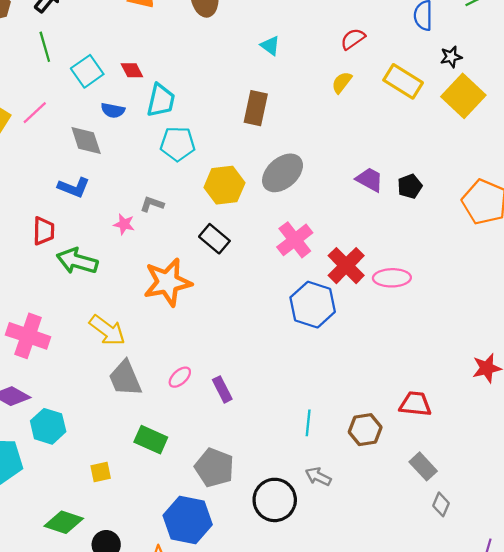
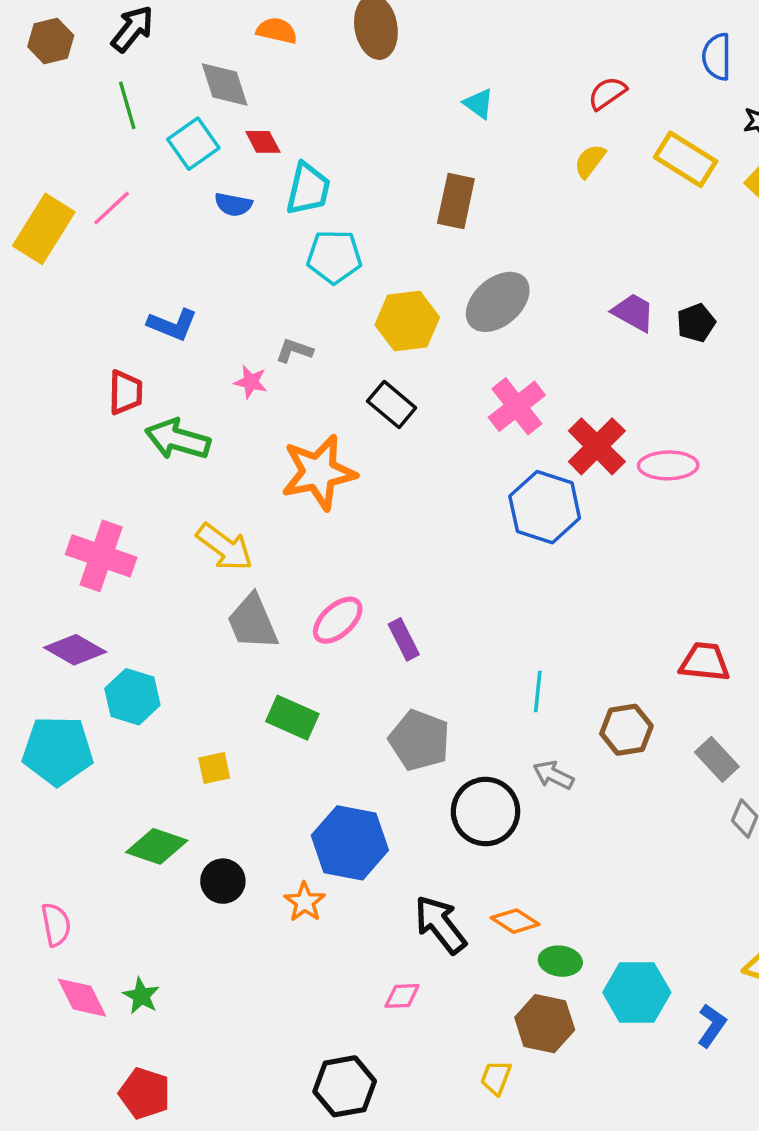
gray diamond: (86, 141) -> (225, 84), moved
pink ellipse: (180, 377) -> (338, 620), size x1.4
brown hexagon: (365, 430) -> (626, 730), moved
gray pentagon: (214, 468) -> (419, 740), moved

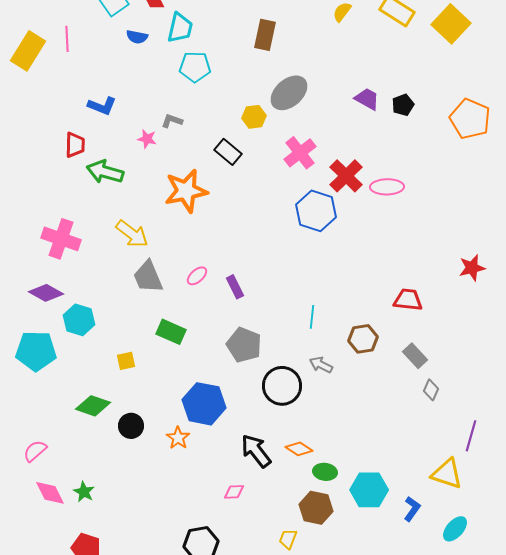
pink line: (112, 208) -> (67, 39), turned -50
yellow hexagon: (407, 321) -> (254, 117), moved, size x0.7
pink ellipse: (338, 620) -> (197, 276), size x0.7
pink semicircle: (56, 925) -> (35, 451), turned -120

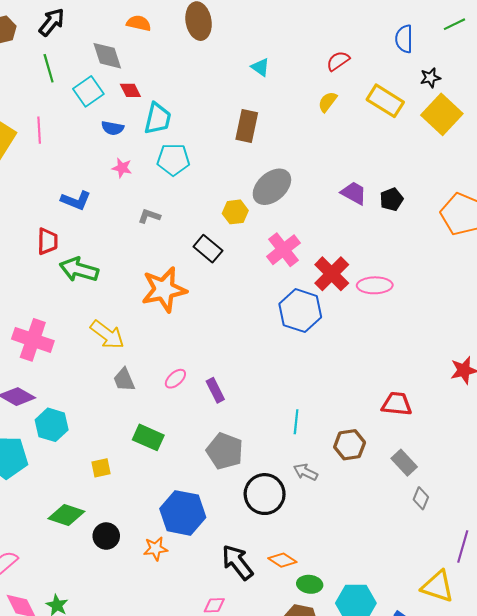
pink star: (147, 139) -> (122, 168), moved
gray trapezoid: (148, 277) -> (124, 380), size x0.7
orange star: (178, 438) -> (156, 549), turned 30

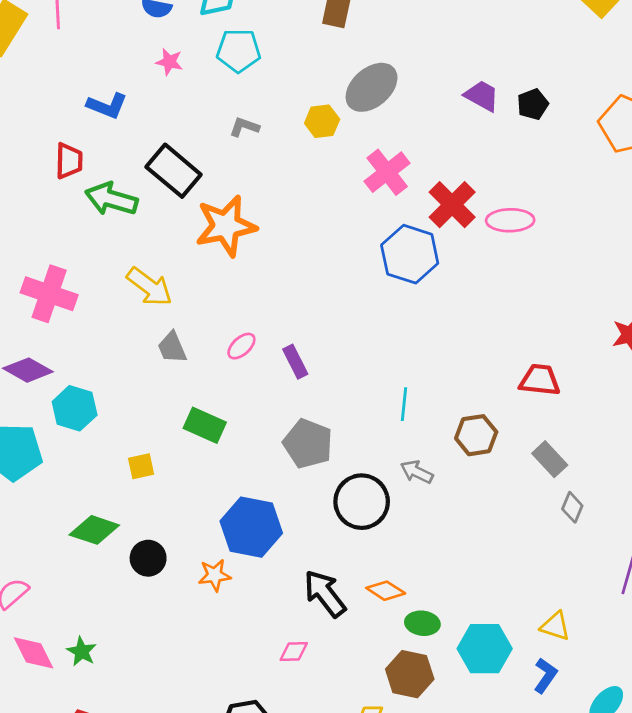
gray L-shape: (149, 216) -> (244, 127), moved
black rectangle: (208, 249) -> (174, 171), moved, size x1.4
yellow triangle: (438, 586) -> (555, 626), moved, size x0.7

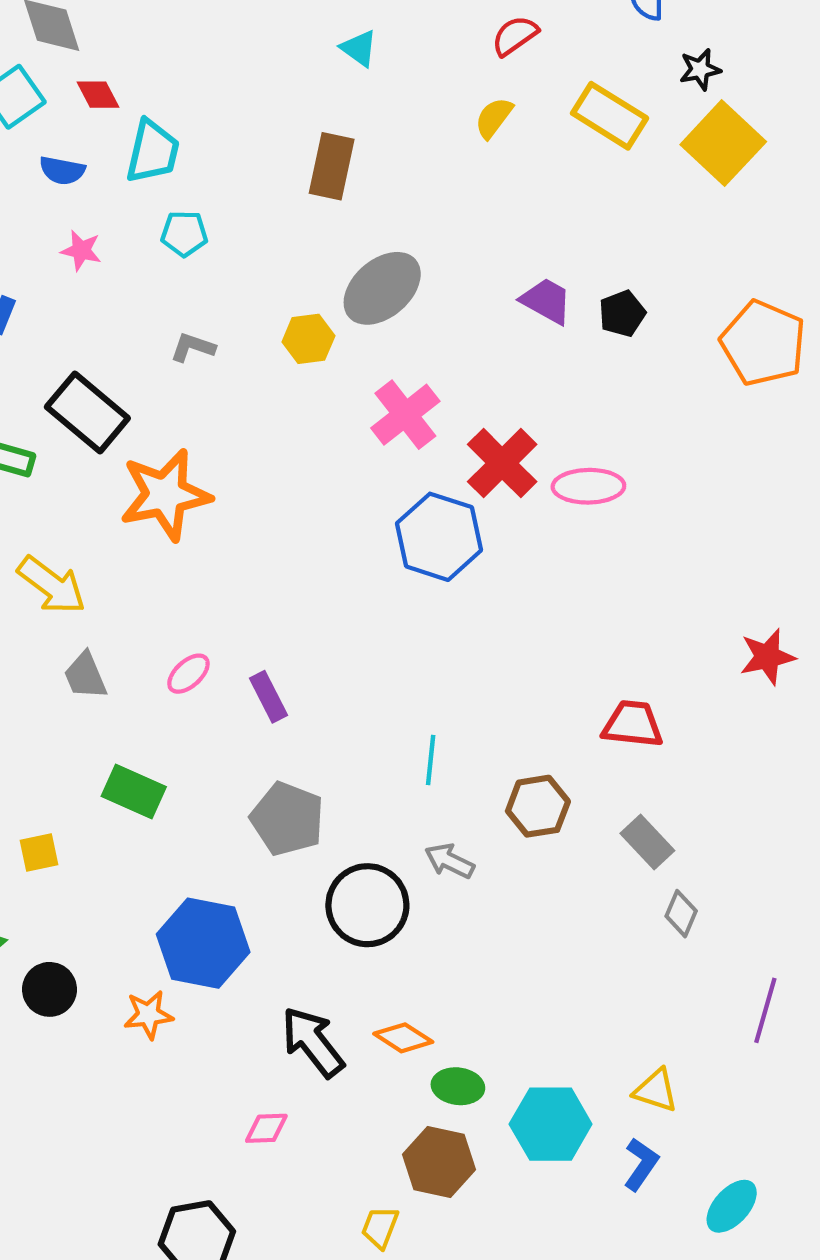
cyan pentagon: (239, 51) -> (184, 234), size x0.7

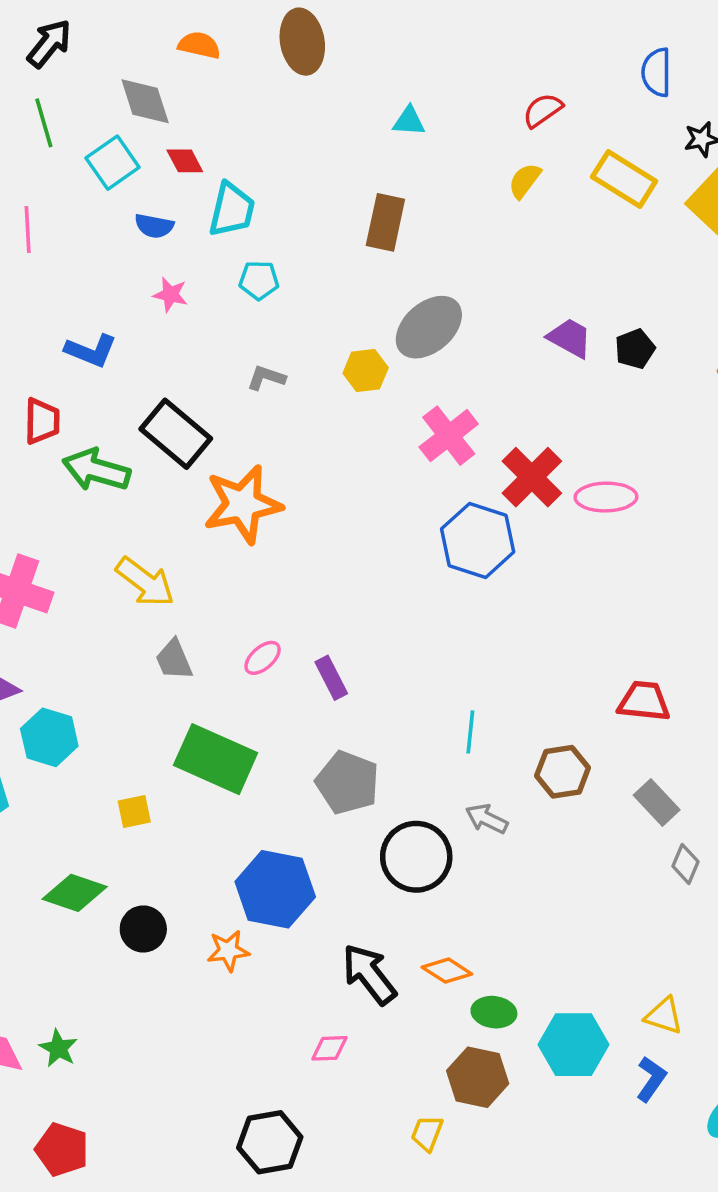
cyan triangle: (359, 48) -> (409, 121), turned -32
green rectangle: (134, 791) -> (216, 759), size x1.5

